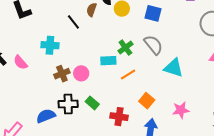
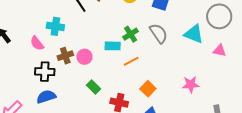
pink semicircle: (20, 62) -> (37, 43), moved
cyan triangle: (174, 68) -> (194, 34), moved
black cross: (68, 104) -> (45, 72), moved
pink star: (181, 110) -> (191, 84), moved

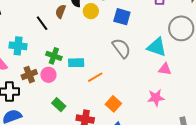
green cross: (131, 34) -> (54, 56), moved, turned -35
pink triangle: (220, 51) -> (165, 69), moved

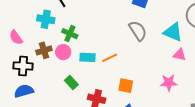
cyan cross: (18, 46) -> (46, 19), moved
cyan rectangle: (76, 63) -> (88, 57), moved
orange square: (113, 104) -> (126, 86), turned -35

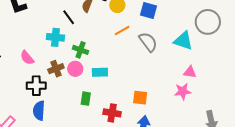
pink triangle: (180, 55) -> (190, 72), moved
orange line: (110, 58) -> (122, 31), moved
green rectangle: (71, 83) -> (86, 99), turned 56
blue semicircle: (24, 91) -> (39, 111), turned -66

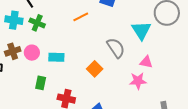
cyan triangle: (183, 41) -> (141, 30), turned 35
gray semicircle: (148, 42) -> (116, 48), moved
green cross: (81, 50) -> (37, 23), moved
orange square: (140, 98) -> (95, 69), moved, turned 35

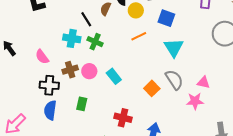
cyan triangle: (141, 30) -> (174, 48), moved
gray semicircle: (116, 48) -> (174, 80), moved
cyan rectangle: (56, 57) -> (114, 76), turned 49
green rectangle: (41, 83) -> (82, 104), moved

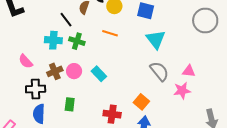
orange line: (139, 36) -> (110, 33), moved, turned 49
orange square: (152, 88) -> (141, 102), moved

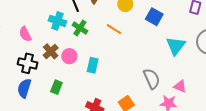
cyan triangle: (156, 39) -> (176, 46), moved
brown cross: (55, 71) -> (51, 51), turned -35
cyan rectangle: (99, 74) -> (93, 65), turned 42

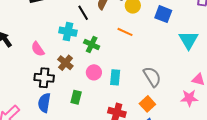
green cross: (80, 28) -> (92, 44), moved
pink circle: (69, 56) -> (94, 72), moved
cyan rectangle: (93, 65) -> (115, 77), moved
gray semicircle: (152, 79) -> (152, 77), moved

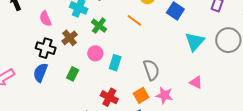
pink star: (189, 98) -> (164, 95), moved

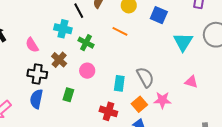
cyan rectangle: (115, 63) -> (119, 83), moved

